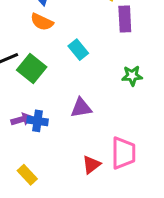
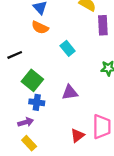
green square: (32, 68) -> (32, 80), moved
purple arrow: (21, 119) -> (26, 122), moved

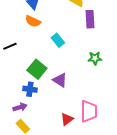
green square: (32, 80) -> (37, 69), moved
purple triangle: (70, 92) -> (60, 80), turned 42

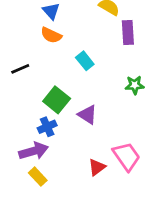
blue cross: (30, 89) -> (47, 127), turned -32
purple arrow: (20, 107) -> (34, 151), size x1.5
pink trapezoid: (89, 111) -> (127, 156), turned -35

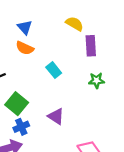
green star: (135, 85) -> (97, 80), moved
green square: (57, 100) -> (17, 104), moved

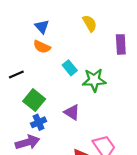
yellow semicircle: (75, 24) -> (90, 23), turned 30
purple rectangle: (91, 46) -> (121, 44), moved
green star: (97, 80) -> (94, 80), moved, size x1.5

